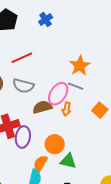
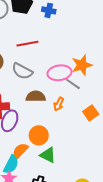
blue cross: (46, 20) -> (49, 10), moved, turned 32
pink ellipse: (58, 94) -> (59, 73), moved, turned 35

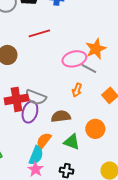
gray semicircle: (22, 71) -> (36, 97), moved
brown semicircle: (36, 96) -> (61, 116), moved
orange circle: (39, 135) -> (95, 129), moved

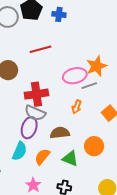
gray line: (89, 69) -> (89, 86), turned -49
red cross: (17, 99) -> (36, 94), moved
cyan semicircle: (36, 155) -> (20, 151), moved

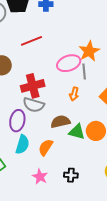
gray line: (89, 86) -> (84, 71), turned -70
purple ellipse: (29, 128) -> (17, 121), moved
green triangle: (70, 159) -> (77, 132), moved

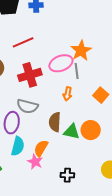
red cross: (33, 86) -> (30, 75), moved
brown semicircle: (60, 122) -> (55, 122), turned -72
pink star: (40, 177) -> (35, 162), moved

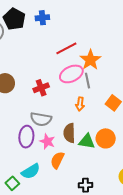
red line: (23, 42) -> (66, 48), moved
red cross: (30, 75) -> (41, 88), size x0.7
cyan semicircle: (18, 146) -> (31, 171), moved, turned 48
pink star: (35, 162) -> (47, 141), moved

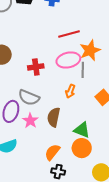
orange circle: (106, 138) -> (82, 148), moved
green triangle: (87, 141) -> (82, 130), moved
orange semicircle: (57, 160) -> (52, 152), moved

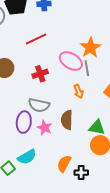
red line: (69, 34) -> (36, 39), moved
pink ellipse: (68, 60) -> (71, 61), turned 55
orange arrow: (70, 91) -> (79, 91), turned -32
orange semicircle: (52, 152) -> (64, 164), moved

